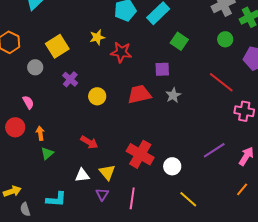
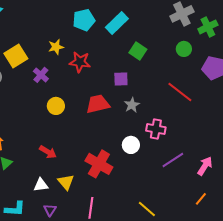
purple cross: (70, 79) -> (41, 75), moved
pink cross: (244, 111) -> (156, 129), moved
white circle: (172, 166) -> (131, 145), moved
purple triangle: (102, 194) -> (50, 210), moved

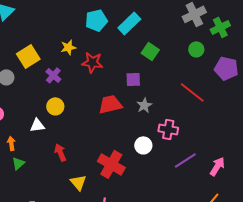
yellow circle: (56, 106) -> (55, 106), moved
red arrow: (48, 152) -> (60, 152), turned -144
white triangle: (41, 185) -> (37, 125), moved

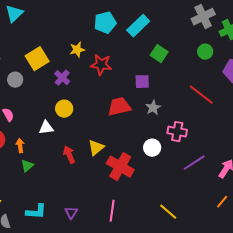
yellow triangle: (78, 182) -> (96, 148), moved, turned 30

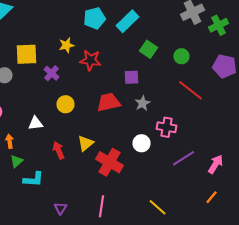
green circle: (205, 52) -> (182, 56), moved
yellow square: (37, 59) -> (26, 54), turned 30
yellow circle: (64, 109) -> (66, 104), moved
cyan L-shape: (36, 212) -> (34, 179), moved

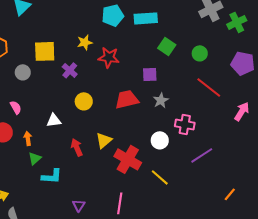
cyan rectangle: (128, 21) -> (146, 18), turned 40
pink arrow: (216, 164) -> (242, 111), moved
yellow line: (158, 207) -> (160, 177), moved

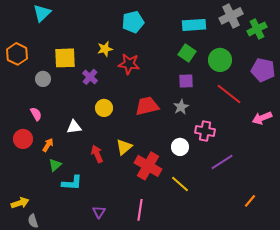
cyan rectangle: (146, 18) -> (194, 25), moved
green circle: (200, 53) -> (220, 60), size x1.5
purple square: (150, 74) -> (186, 81), moved
pink arrow: (242, 111) -> (262, 118), turned -144
orange arrow: (28, 138) -> (48, 145), turned 40

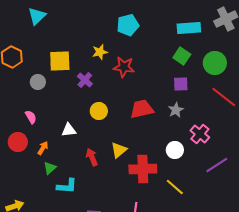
pink cross: (205, 131) -> (200, 134), turned 30
red cross: (148, 166) -> (143, 169), turned -32

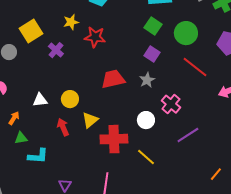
yellow square: (60, 61) -> (31, 31), turned -30
purple square: (181, 84) -> (152, 54), turned 35
yellow circle: (99, 111) -> (70, 99), moved
green triangle: (50, 168) -> (21, 138), turned 32

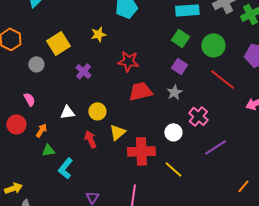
red star: (95, 37) -> (128, 61), moved
purple cross: (56, 50) -> (83, 71), moved
cyan L-shape: (38, 156) -> (65, 168), turned 125

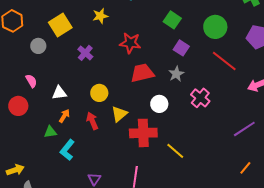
green square: (180, 38) -> (172, 20), moved
white triangle: (67, 112) -> (59, 93), moved
orange arrow: (41, 130) -> (64, 116), moved
white circle: (173, 132) -> (159, 104), moved
purple line: (215, 147) -> (244, 129), moved

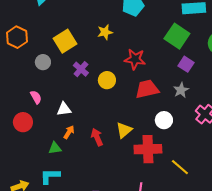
green square: (172, 20) -> (177, 36), size x1.4
purple cross: (85, 53) -> (81, 69), moved
yellow circle: (99, 93) -> (107, 80), moved
cyan L-shape: (67, 150) -> (50, 176), moved, turned 50

